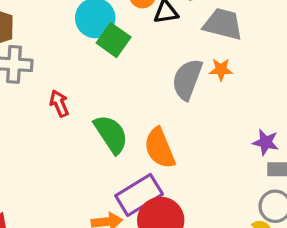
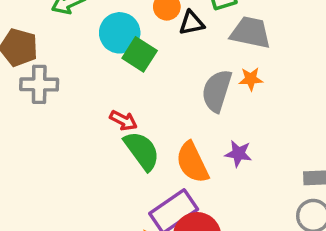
red arrow: (59, 103) -> (123, 121), moved, turned 144
purple star: (266, 142) -> (238, 154), moved

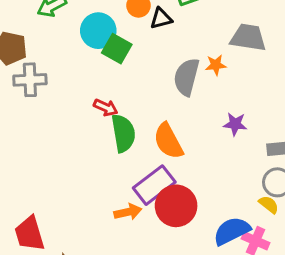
gray trapezoid: (251, 33) -> (248, 38), moved
green semicircle: (142, 151) -> (123, 133), turned 30
purple star: (238, 154) -> (235, 124), moved

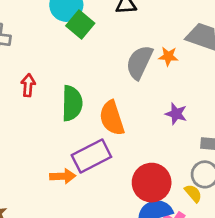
red arrow: (106, 108) -> (28, 85), moved, turned -120
red circle: (176, 206) -> (152, 183), moved

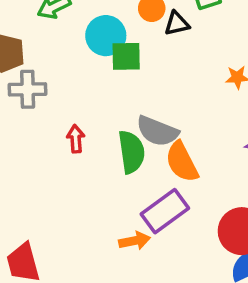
green square: (80, 24) -> (126, 56), turned -32
gray semicircle: (139, 62) -> (157, 131), moved, turned -84

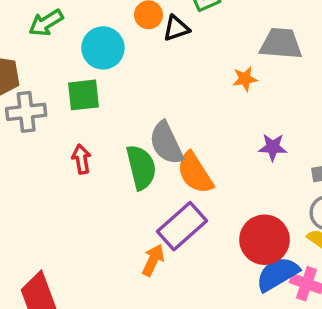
green square: (126, 56) -> (83, 95), moved
gray semicircle: (157, 131) -> (166, 143), turned 48
orange arrow: (135, 241) -> (153, 260), turned -48

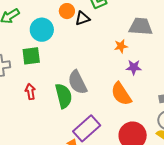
purple star: (273, 147) -> (134, 67), moved
orange semicircle: (195, 173) -> (121, 94), moved

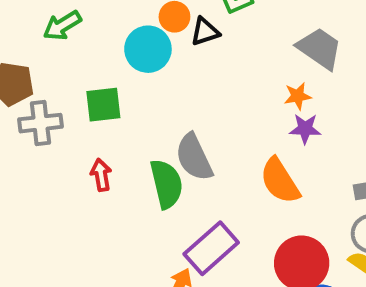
gray trapezoid: (141, 26) -> (320, 48), turned 30
cyan circle: (42, 30) -> (148, 49), moved
orange star: (121, 46) -> (298, 96), moved

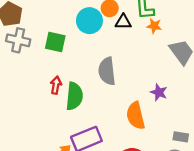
orange star: (298, 96) -> (154, 26), moved
gray semicircle: (194, 157) -> (107, 71), moved
red arrow: (101, 175) -> (56, 85), moved

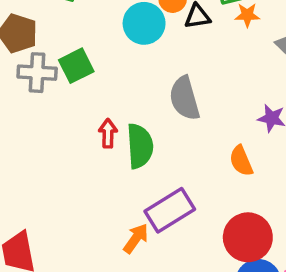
green square: (55, 42) -> (76, 66), moved, turned -30
orange semicircle: (136, 116) -> (241, 161), size x0.7

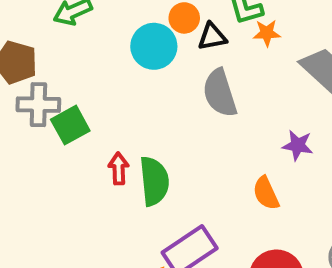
green square: (76, 66) -> (70, 125), moved
gray semicircle: (185, 98) -> (220, 93), moved

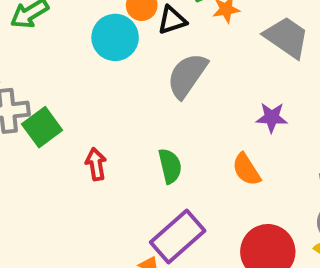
gray semicircle: (220, 93) -> (187, 75), turned 60
green semicircle: (154, 181) -> (170, 166), moved, size x0.7

